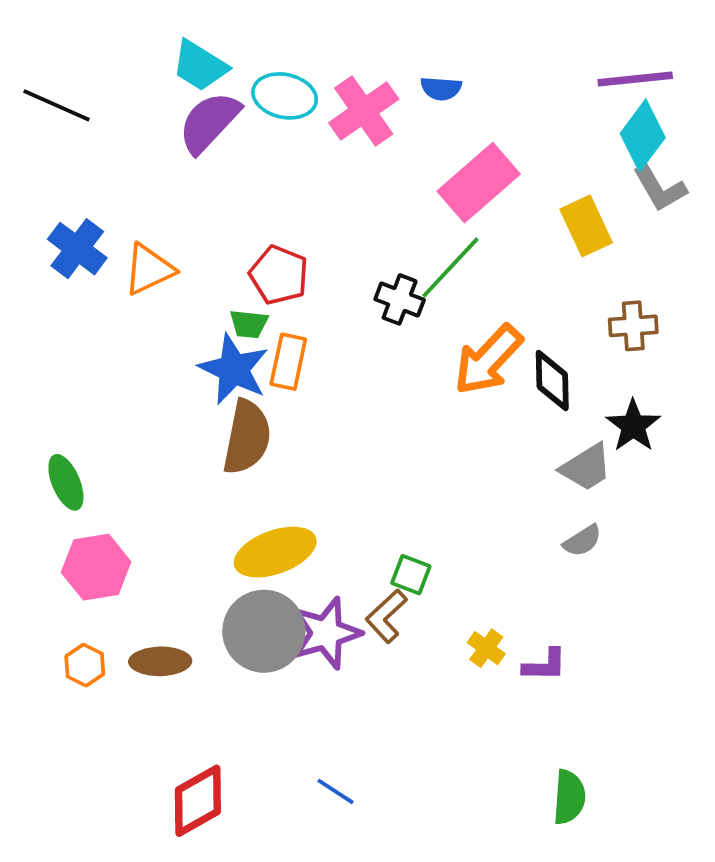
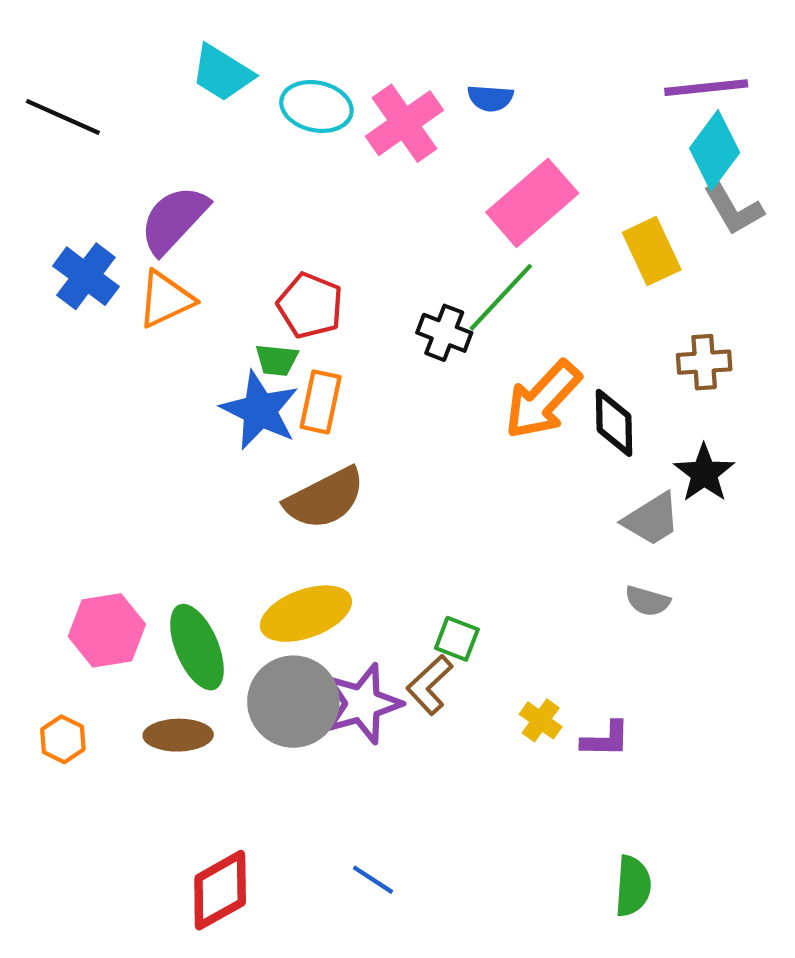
purple semicircle: (209, 122) -> (174, 220), moved
brown semicircle: (247, 437) -> (325, 498), moved, turned 52
green ellipse: (66, 482) -> (197, 647), moved, size x1.4
gray semicircle: (582, 541) -> (648, 601), turned 48
orange hexagon: (85, 665) -> (63, 739), moved

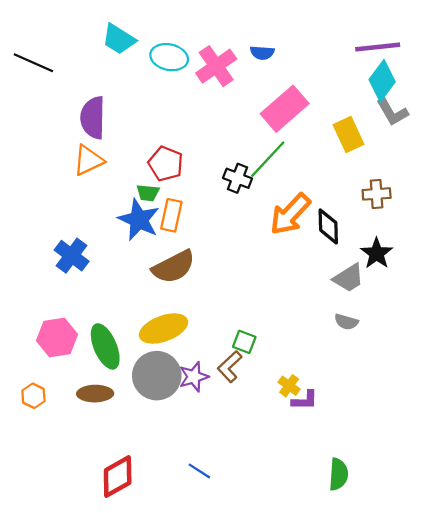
purple semicircle: (174, 220) -> (93, 118), turned -42
blue cross: (86, 276) -> (72, 256), moved
purple star: (363, 704) -> (194, 377), size x0.7
purple L-shape: (606, 739) -> (305, 400), moved

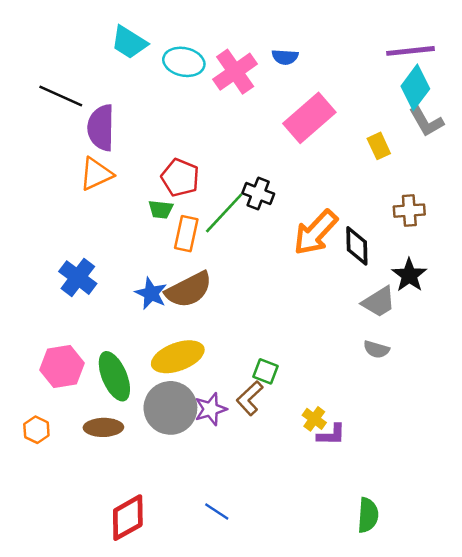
black line: (33, 63) -> (61, 96), moved
yellow rectangle: (349, 135) -> (379, 146), size x0.7
green line: (268, 159) -> (224, 213), moved
blue star: (139, 220) -> (151, 293), moved, size x0.7

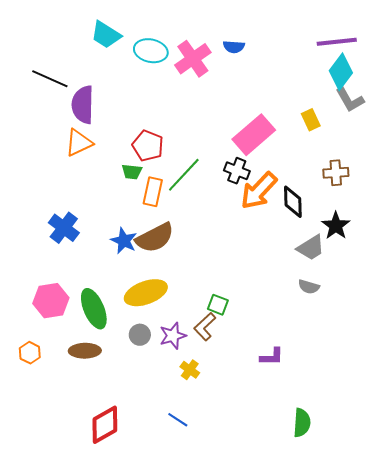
pink rectangle: (309, 118) -> (254, 135), moved
black cross: (258, 193) -> (237, 171), moved
gray circle: (170, 408) -> (140, 335), size x0.5
yellow cross: (314, 419) -> (190, 370), moved

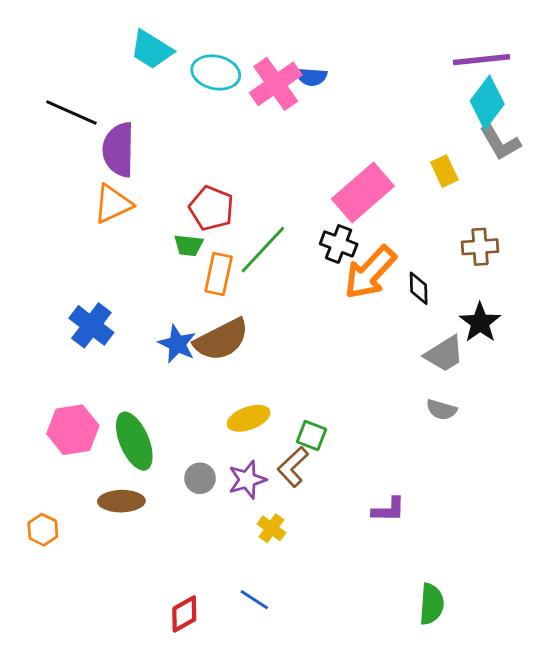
blue semicircle: (234, 47) -> (311, 77), moved
black diamond: (293, 202) -> (419, 288), size x0.7
yellow ellipse: (146, 293) -> (249, 418), moved, size x0.7
orange hexagon: (30, 353) -> (43, 530), moved
red diamond: (105, 425) -> (184, 614), moved, size x0.7

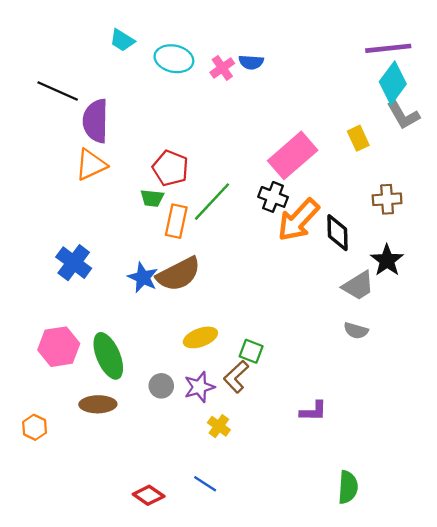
cyan trapezoid: (151, 50) -> (122, 40), size x0.7
pink cross: (276, 84) -> (222, 68), size x0.6
black diamond: (419, 288) -> (338, 233), size x1.4
red diamond: (184, 614) -> (149, 495), turned 64

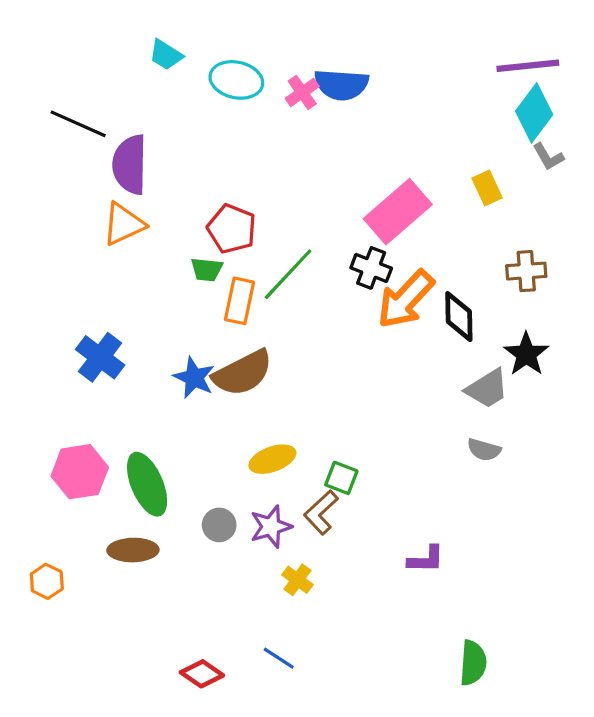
blue semicircle: (251, 62) -> (341, 85), size x1.6
gray L-shape: (403, 115) -> (548, 157), size x0.7

